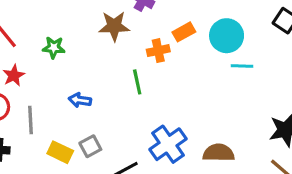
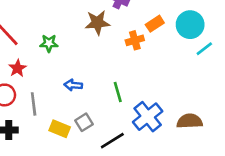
cyan line: (242, 66) -> (204, 49), turned -36
green line: (137, 82) -> (118, 92), moved

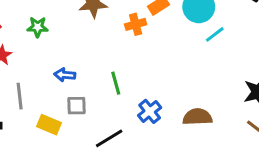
blue cross: (148, 117) -> (150, 111), size x0.7
gray square: (84, 122) -> (77, 106), moved, turned 30

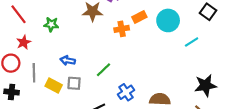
cyan line: (215, 34) -> (192, 42), moved
green line: (116, 83) -> (104, 70), turned 56
yellow rectangle: (49, 125) -> (54, 85), moved

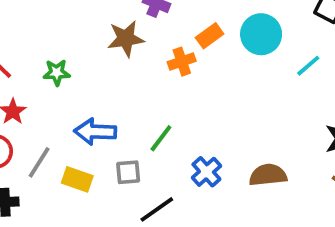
blue arrow: (68, 61) -> (95, 132), size x1.5
gray line: (34, 73) -> (39, 162), turned 42
gray square: (74, 83) -> (128, 172), moved

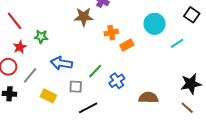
orange rectangle: (210, 36) -> (127, 45), moved
green star: (57, 73) -> (41, 37), moved
blue cross: (206, 172) -> (117, 81), moved
yellow rectangle: (77, 179) -> (48, 96), moved

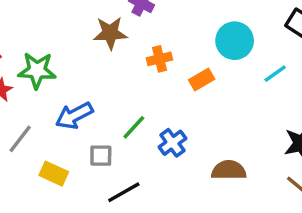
green star: (41, 37) -> (37, 70), size x1.5
orange rectangle: (127, 45) -> (202, 79), moved
blue arrow: (61, 63) -> (74, 116), turned -35

